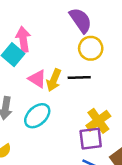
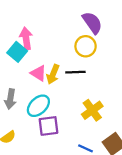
purple semicircle: (81, 20) -> (92, 23), moved
purple square: (91, 139) -> (48, 126), moved

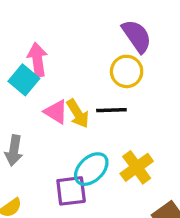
yellow arrow: (53, 74) -> (78, 113), turned -54
cyan ellipse: (38, 106) -> (91, 169), moved

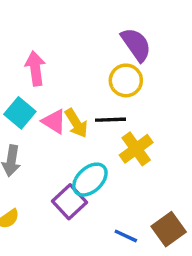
cyan square: (24, 80) -> (20, 113), moved
yellow cross: (137, 167) -> (136, 149), moved
purple square: (71, 191) -> (69, 202), turned -36

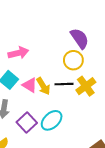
pink arrow: (35, 68) -> (18, 53), turned 84
yellow cross: (136, 149) -> (86, 86), moved
purple square: (69, 202) -> (27, 122), moved

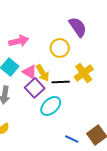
yellow circle: (73, 60) -> (60, 48), moved
black line: (64, 84) -> (61, 82), moved
purple square: (27, 122) -> (35, 88), moved

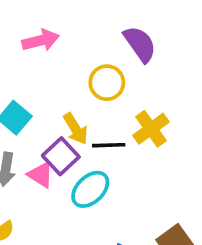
pink arrow: (19, 41) -> (41, 40), moved
pink triangle: (30, 72) -> (41, 175), moved

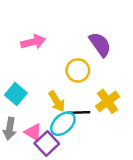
purple square: (61, 156) -> (47, 143), moved
cyan ellipse: (90, 189) -> (63, 124), moved

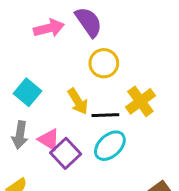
purple semicircle: (100, 44) -> (89, 22), moved
cyan ellipse: (63, 124) -> (110, 146), moved

